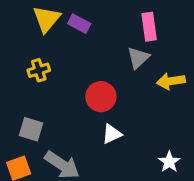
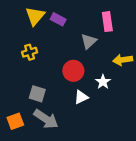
gray triangle: (138, 58) -> (89, 41), moved
gray square: (31, 129) -> (37, 94), moved
white star: (169, 162) -> (103, 82), moved

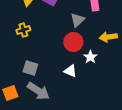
red circle: (73, 71) -> (73, 42), moved
white triangle: (81, 97) -> (70, 71), turned 48

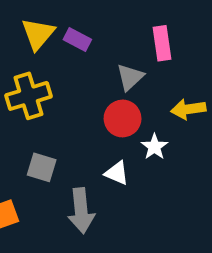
yellow cross: (23, 30) -> (28, 96), size x1.6
gray arrow: (38, 91) -> (81, 211), moved, turned 50

